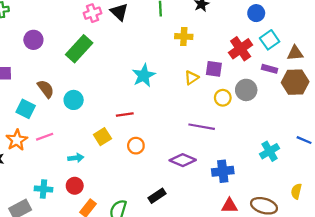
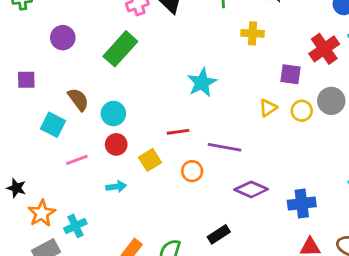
yellow triangle: (192, 78) -> (268, 108), moved
purple line: (202, 127) -> (224, 147), moved
orange star: (17, 140) -> (42, 213), moved
red circle: (75, 186) -> (116, 144), moved
cyan cross: (43, 189) -> (75, 226), turned -30

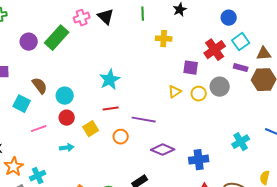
green rectangle: (120, 49) -> (57, 38), moved
cyan star: (202, 83) -> (110, 80), moved

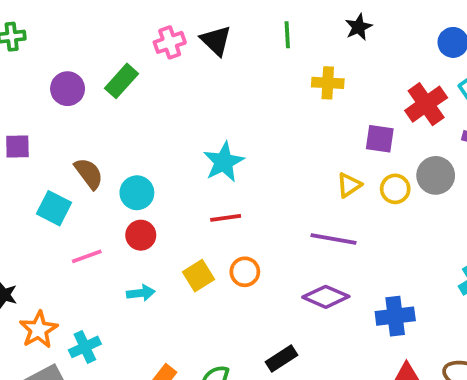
green rectangle: (57, 38) -> (121, 81), size x0.7
purple line: (144, 120) -> (334, 239), moved
yellow square: (91, 129) -> (199, 276), moved

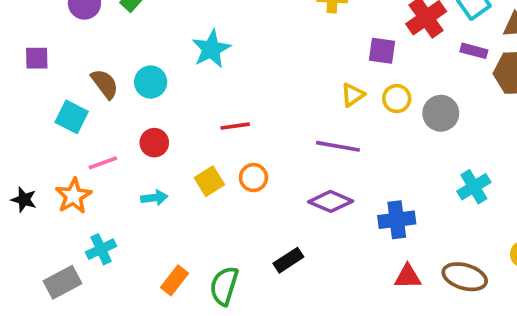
cyan star: (224, 162) -> (211, 49), moved
gray circle: (436, 175) -> (441, 113), moved
cyan circle: (137, 193) -> (151, 82), moved
orange star: (39, 330) -> (73, 196), moved

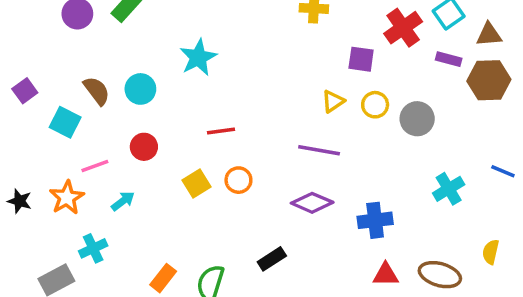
purple square: (37, 58) -> (25, 91), moved, turned -35
cyan arrow: (154, 198) -> (123, 201), moved, turned -30

